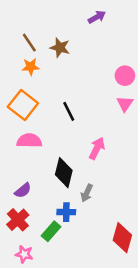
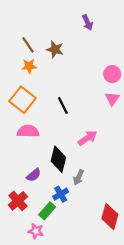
purple arrow: (97, 17) -> (88, 22), turned 96
pink arrow: (97, 148) -> (88, 138), turned 30
purple semicircle: (23, 190) -> (34, 175), moved
blue cross: (66, 212) -> (61, 194), turned -32
pink star: (24, 254) -> (36, 231), moved

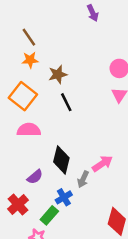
brown star: (55, 49) -> (58, 74), moved, turned -30
pink arrow: (88, 138) -> (102, 164), moved

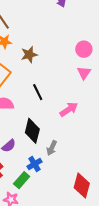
black line: (66, 102) -> (38, 92), moved
pink arrow: (102, 164) -> (69, 109), moved

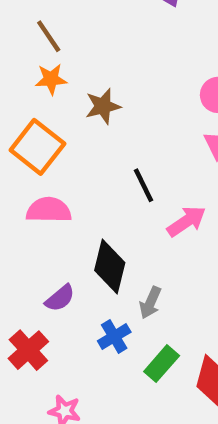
black line: (38, 92) -> (144, 185), moved
green rectangle: (22, 180) -> (162, 364), moved

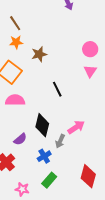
pink arrow: (186, 221) -> (76, 127), moved
green rectangle: (162, 364) -> (49, 180), moved

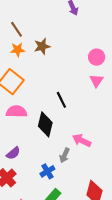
brown star: (39, 54) -> (42, 46), moved
black diamond: (42, 125) -> (45, 124), moved
pink arrow: (76, 127) -> (82, 140), turned -120
purple semicircle: (20, 139) -> (13, 153), moved

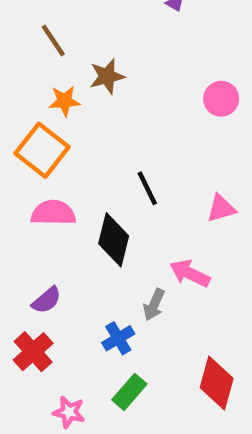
orange star: (18, 50) -> (64, 101), moved
pink triangle: (97, 81) -> (221, 208), moved, turned 40

